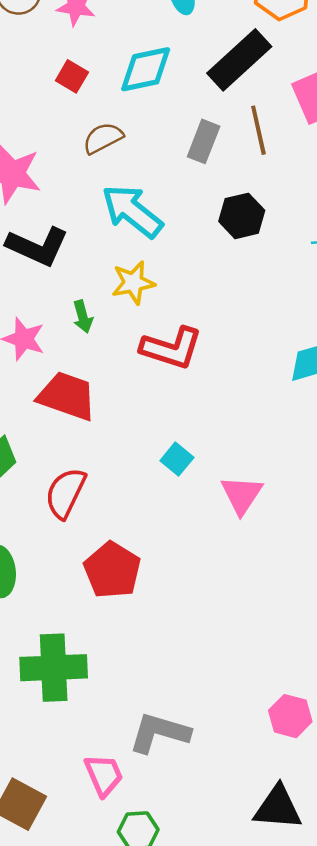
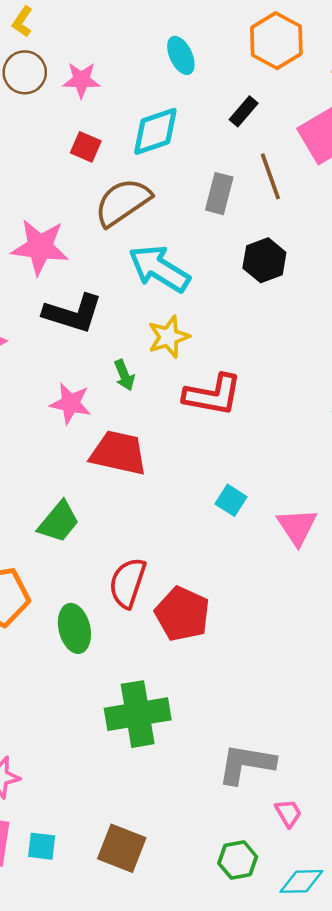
black rectangle: (239, 60) -> (244, 111), size x0.5
brown semicircle: (103, 138) -> (123, 202), size x1.5
red semicircle: (65, 493) -> (128, 583), moved
pink trapezoid: (104, 775) -> (288, 813), moved, size x0.7

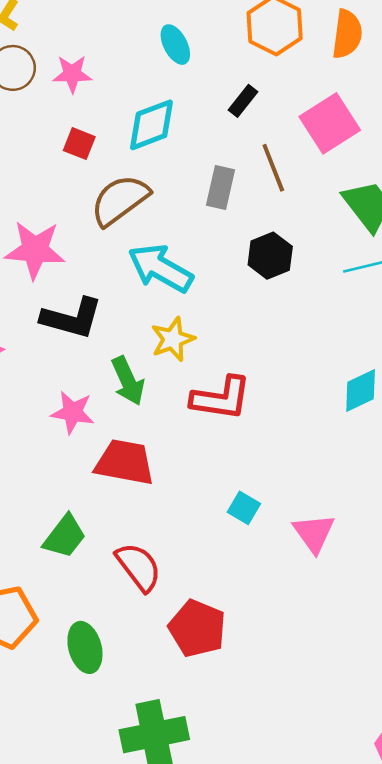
green arrow: (124, 375) -> (128, 381), size x1.5
red semicircle: (128, 583) -> (139, 567), moved, turned 126

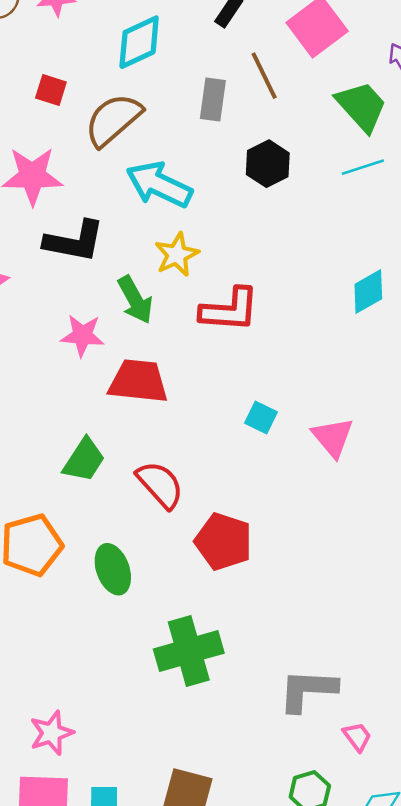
red square: (79, 144) -> (51, 90), moved

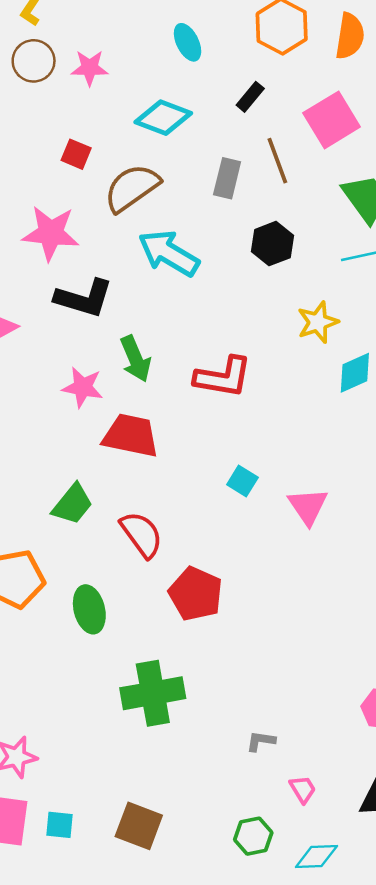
cyan diamond: (139, 42) -> (163, 118), turned 40
yellow star: (177, 255) -> (318, 322), moved
gray L-shape: (308, 690) -> (261, 741), size x0.5

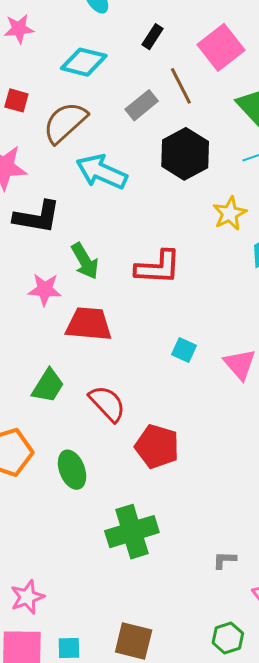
gray rectangle: (227, 178) -> (142, 105), turned 44
black hexagon: (273, 244) -> (185, 154), size x1.4

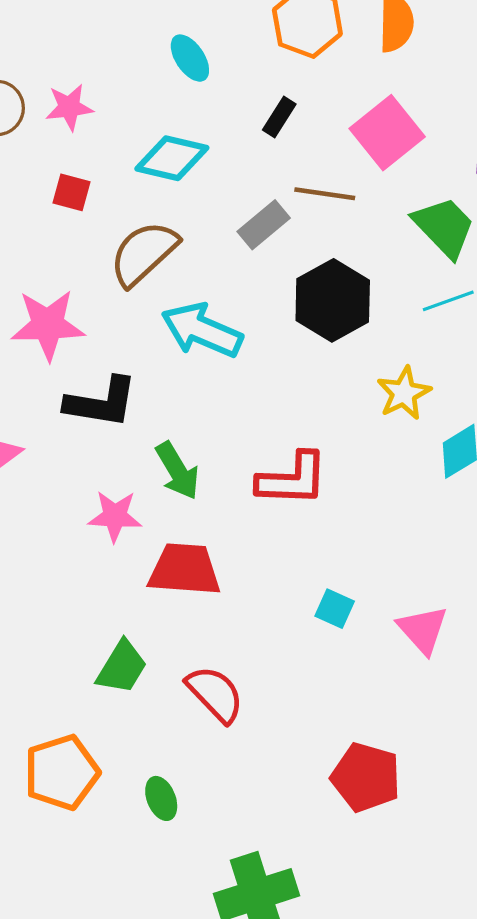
brown line: (181, 86) -> (325, 194), turned -54
red square: (16, 100) -> (72, 192), moved
red pentagon: (157, 446) -> (366, 777), moved
green ellipse: (72, 470) -> (161, 798), size x0.7

